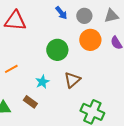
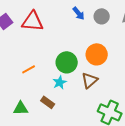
orange circle: (90, 40) -> (97, 54), moved
green circle: (57, 50) -> (67, 62), moved

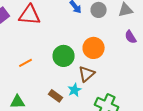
cyan star: (60, 82) -> (75, 90), moved
brown rectangle: (48, 102) -> (56, 96), moved

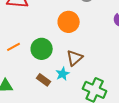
orange circle: (94, 48) -> (69, 22), moved
green circle: (64, 56) -> (42, 49), moved

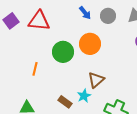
orange line: (14, 47) -> (35, 69), turned -48
green circle: (42, 49) -> (63, 52), moved

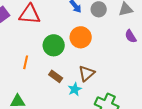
brown rectangle: (65, 102) -> (56, 76), moved

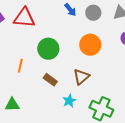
orange circle: (81, 37) -> (90, 45), moved
cyan star: (75, 89) -> (69, 101), moved

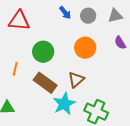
brown rectangle: (50, 80) -> (45, 83), size x1.6
cyan star: (69, 101) -> (64, 104), size x1.6

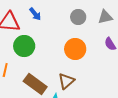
blue arrow: (65, 13) -> (35, 14), moved
green circle: (43, 52) -> (24, 46), moved

